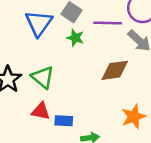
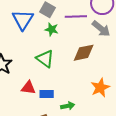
green triangle: (43, 77) -> (45, 59), moved

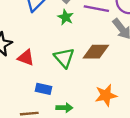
green triangle: (45, 59) -> (64, 58), moved
red triangle: (28, 88) -> (26, 58), moved

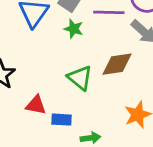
red triangle: (26, 58) -> (36, 105), moved

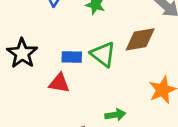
blue rectangle: (61, 120) -> (72, 57), moved

